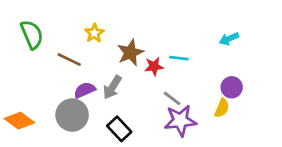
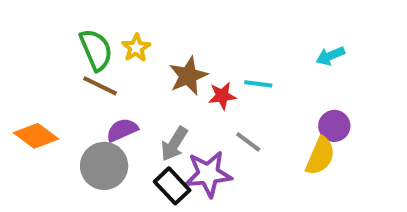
green semicircle: (32, 35) -> (96, 50), moved
gray arrow: (112, 87) -> (174, 144), moved
yellow semicircle: (222, 108) -> (320, 156), size x1.4
orange diamond: (19, 121) -> (36, 136), moved
purple star: (180, 121) -> (208, 174), moved

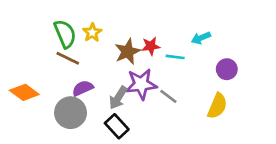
cyan arrow: (330, 56) -> (201, 38), moved
red star: (222, 96) -> (151, 46), moved
purple circle: (334, 126) -> (227, 69), moved
purple star: (208, 174) -> (141, 84), moved

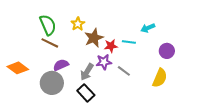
yellow star: (92, 32) -> (78, 24), moved
red star: (151, 46) -> (111, 46), moved
purple star: (141, 84) -> (104, 62), size x0.7

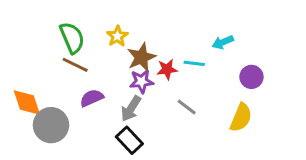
purple star: (104, 62) -> (141, 81), moved
orange diamond: (18, 68) -> (27, 103), turned 35
gray circle: (52, 83) -> (51, 125), moved

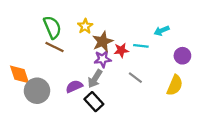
purple semicircle: (92, 98) -> (74, 86), moved

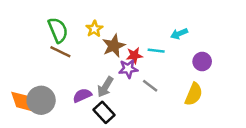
purple star: (103, 59) -> (128, 69), moved
orange diamond: (20, 74) -> (22, 101), moved

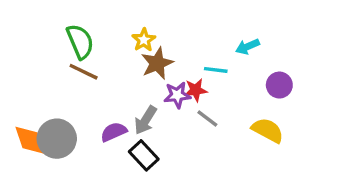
yellow star: (94, 29) -> (144, 40), moved
red star: (134, 55) -> (196, 90), moved
yellow semicircle: (194, 94) -> (268, 130), turned -85

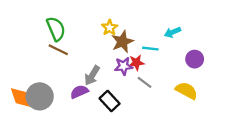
yellow star: (144, 40) -> (110, 28), moved
brown star: (157, 63) -> (122, 42), moved
gray arrow: (145, 120) -> (92, 75), moved
black rectangle: (144, 155) -> (110, 101), moved

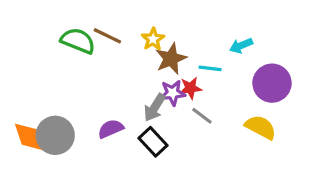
green semicircle: (56, 29) -> (78, 41), turned -45
brown line: (58, 50) -> (107, 36), moved
purple circle: (195, 59) -> (272, 83), size x1.5
gray arrow: (92, 75) -> (155, 108), moved

